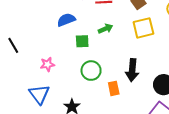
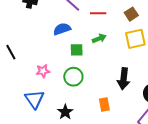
green circle: (91, 71) -> (73, 77), moved
orange rectangle: (114, 88) -> (104, 105), moved

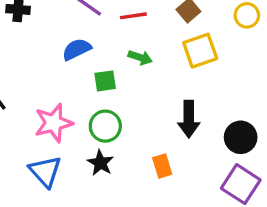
green arrow: (99, 38) -> (140, 57), turned 48
pink star: (43, 71) -> (54, 123), size x1.6
black star: (65, 112) -> (100, 163), moved

